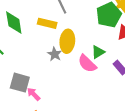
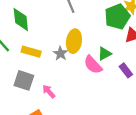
yellow rectangle: (47, 23) -> (31, 52), moved
pink arrow: (34, 94) -> (49, 91), moved

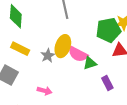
pink semicircle: (93, 65) -> (78, 54), moved, turned -30
pink arrow: (49, 91) -> (45, 91), moved, turned 136

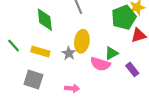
green diamond: (16, 16) -> (45, 20), moved
pink semicircle: (78, 54) -> (100, 64), moved

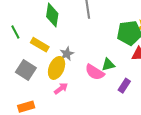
yellow ellipse: (82, 41) -> (57, 68), moved
purple rectangle: (132, 69) -> (124, 86), turned 56
pink arrow: (72, 88) -> (61, 88), turned -56

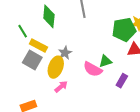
green line: (15, 32) -> (23, 31), moved
gray square: (26, 70) -> (32, 60), moved

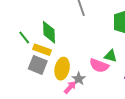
green diamond: (49, 16) -> (49, 32), moved
gray star: (65, 53) -> (79, 79), moved
green triangle: (105, 61) -> (111, 56), turned 40

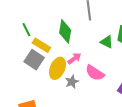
green diamond: (49, 32) -> (65, 31), moved
green triangle: (111, 56) -> (107, 42), moved
pink arrow: (70, 87) -> (74, 59), moved

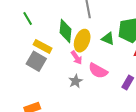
green line: (26, 30) -> (28, 18), moved
pink arrow: (74, 59) -> (77, 58), turned 96
yellow ellipse: (57, 68) -> (82, 41), moved

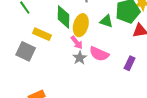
gray square: (36, 61) -> (26, 51), moved
gray star: (76, 81) -> (80, 58), moved

